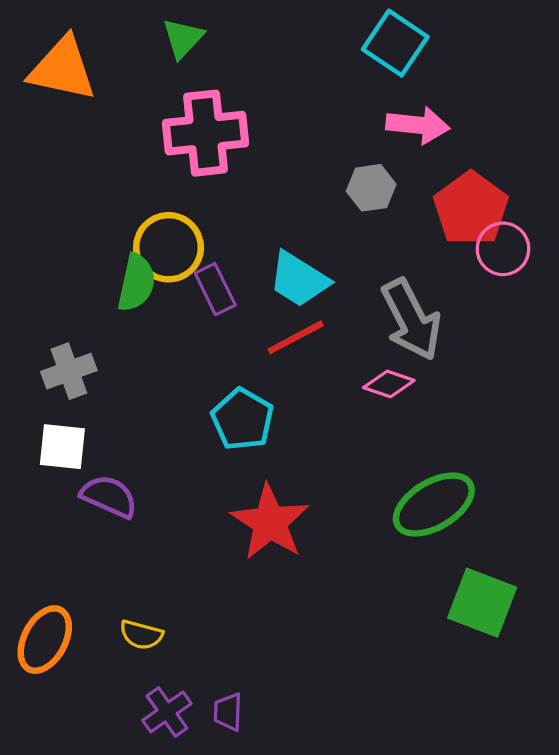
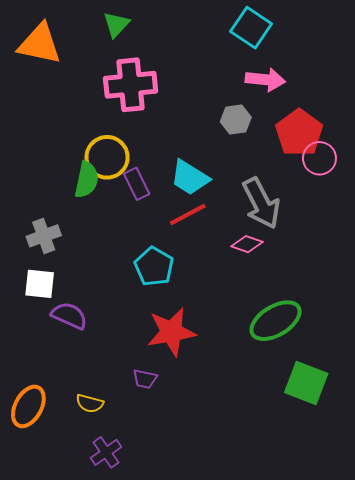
red star: (270, 522) -> (171, 332), turned 30
purple trapezoid: (228, 712) -> (145, 379), moved, turned -80

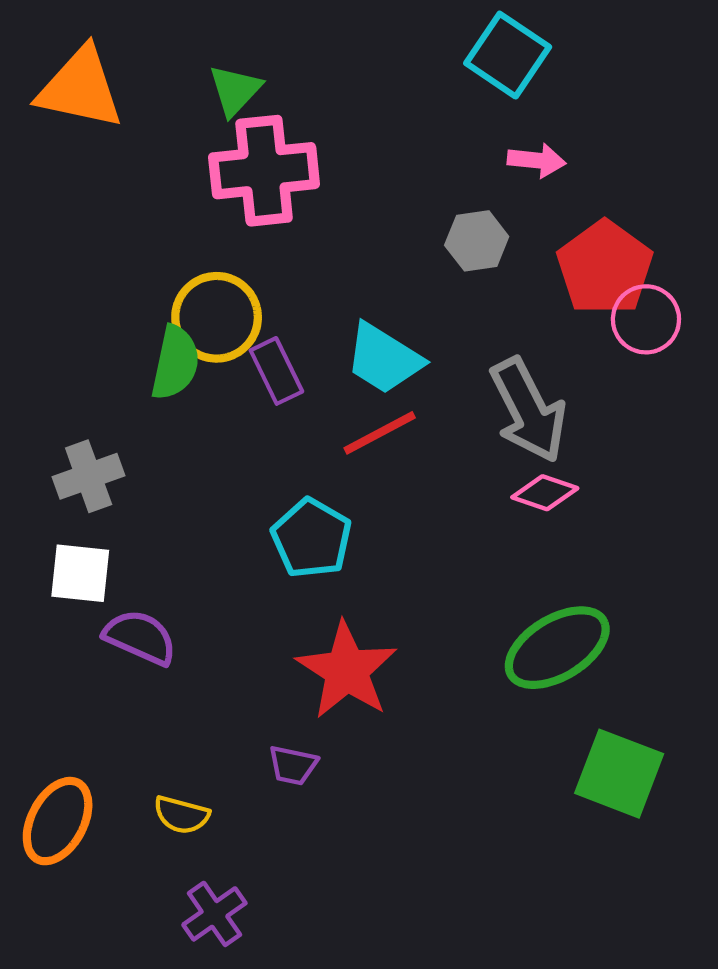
green triangle: (116, 25) -> (235, 90), moved
pink arrow: (265, 80) -> (537, 160), size x0.7
pink diamond: (247, 244) -> (545, 493), moved
red star: (171, 332) -> (347, 670), turned -30

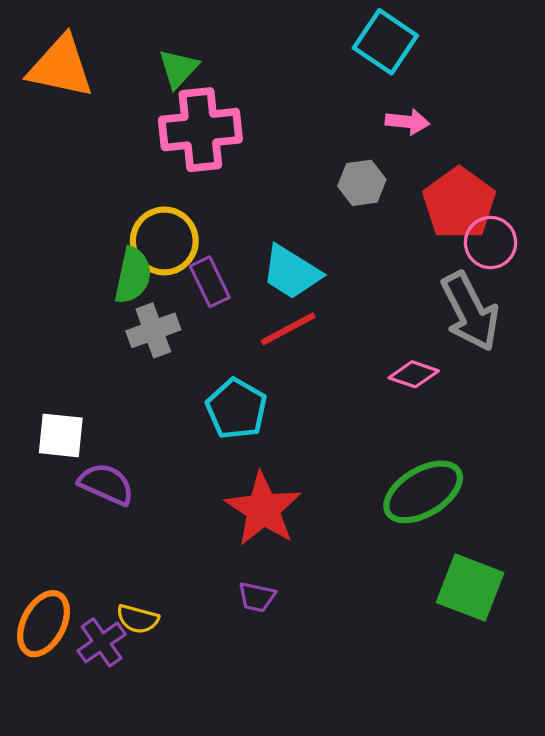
gray arrow: (528, 410) -> (470, 312), moved
gray cross: (89, 476) -> (153, 330), moved
purple trapezoid: (293, 765) -> (257, 597), moved
purple cross: (214, 914) -> (102, 642), moved

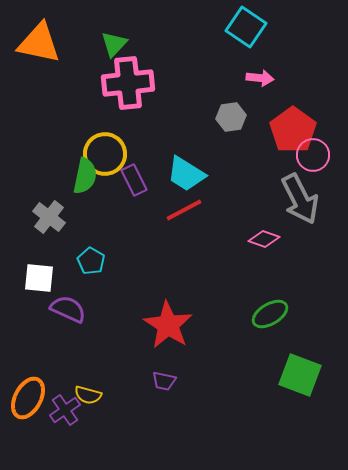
gray cross: (153, 330) -> (49, 217), moved, turned -32
cyan pentagon: (236, 409) -> (91, 261), moved, size x0.7
green ellipse: (423, 492) -> (270, 314), size x0.7

